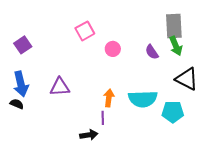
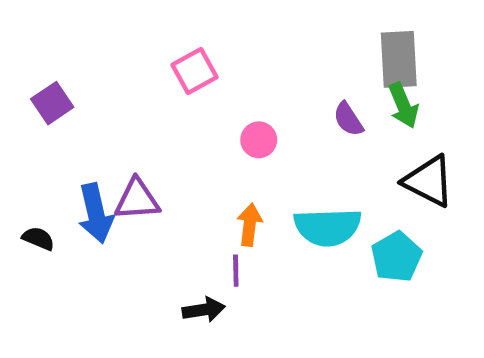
pink circle: (113, 49) -> (259, 140), moved
blue arrow: (21, 84) -> (96, 213), moved
cyan pentagon: (173, 112) -> (396, 257), turned -30

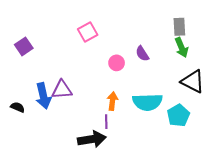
gray rectangle: (399, 59) -> (179, 27), size x0.7
purple semicircle: (348, 119) -> (142, 54), moved
black arrow: (204, 310) -> (92, 139), size x1.5

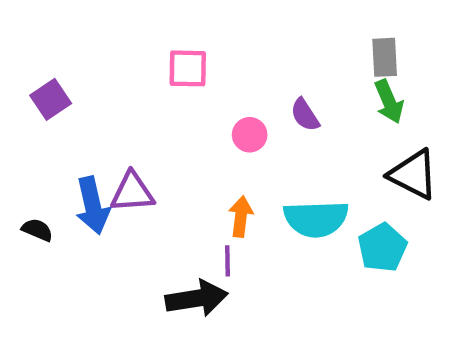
pink square: (88, 32) -> (188, 68), turned 30

